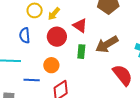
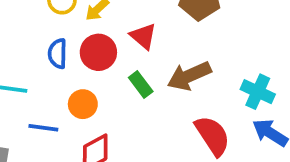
blue semicircle: (25, 35) -> (58, 54), moved
green rectangle: (81, 52) -> (141, 84), turned -48

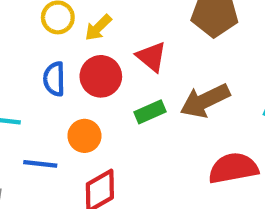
green rectangle: (141, 84) -> (150, 112), turned -75
red semicircle: (213, 136) -> (233, 168), turned -66

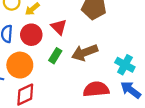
green rectangle: (150, 112) -> (55, 56), turned -40
orange circle: (84, 136) -> (20, 65), size x1.5

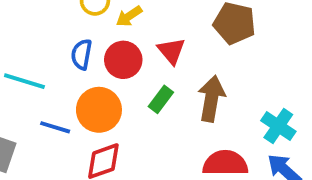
brown arrow: (85, 52) -> (211, 99), turned 115

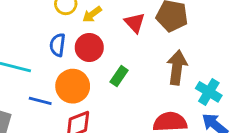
red triangle: (171, 51) -> (135, 23), moved
brown arrow: (211, 99) -> (177, 67), moved

